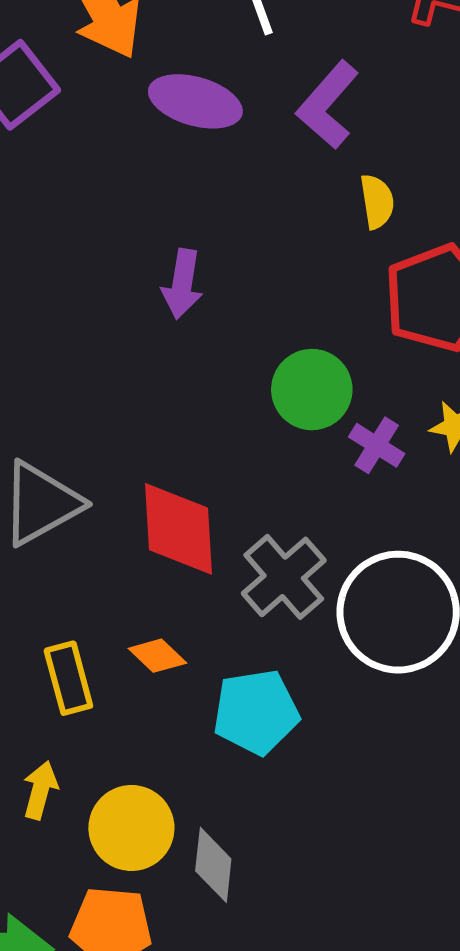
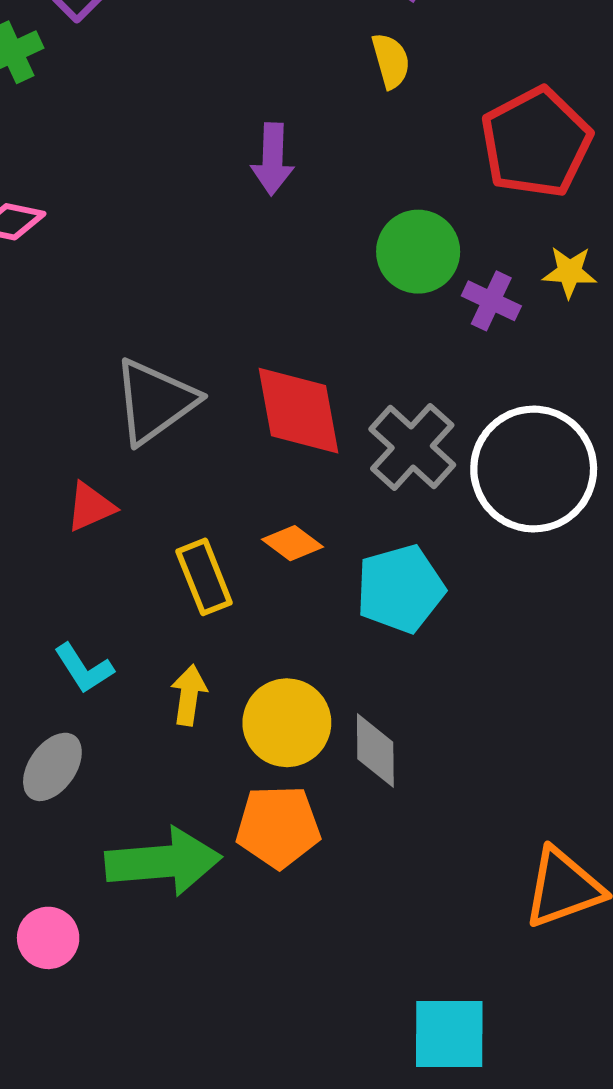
yellow semicircle: (377, 202) -> (391, 61), moved

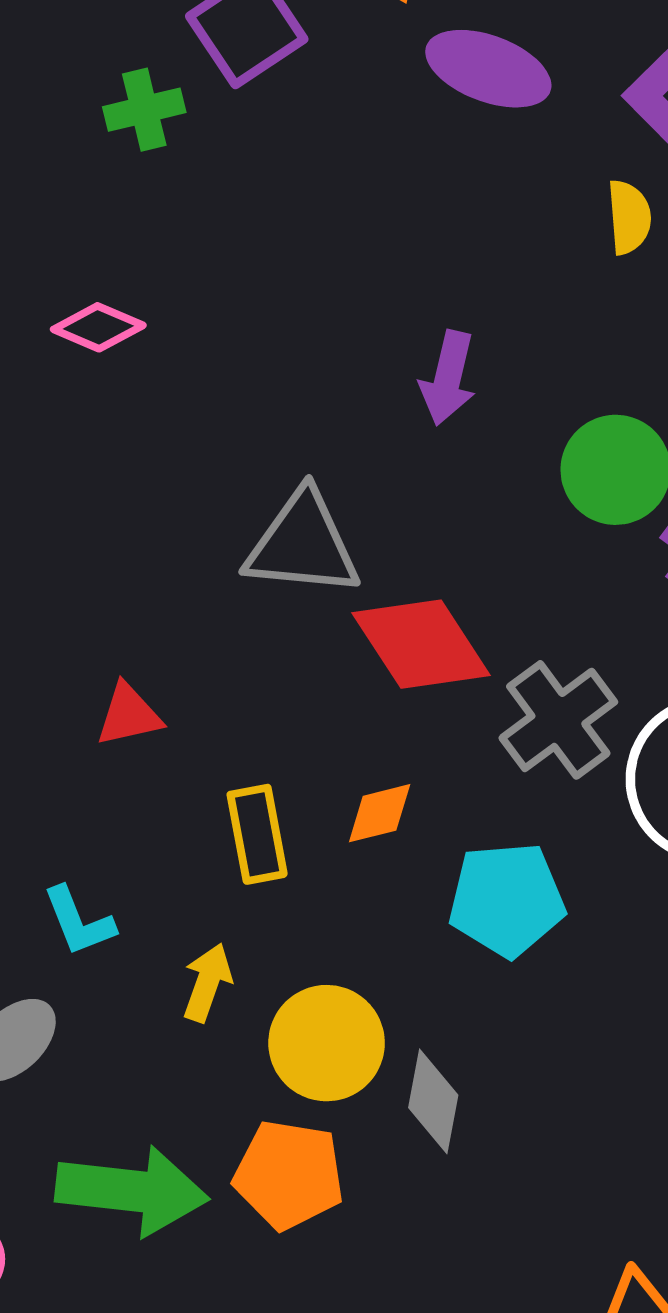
purple arrow: (273, 159) -> (448, 378), moved
gray triangle: (155, 401) -> (303, 544), moved, turned 30
red diamond: (299, 411) -> (421, 644), turned -34
orange diamond: (292, 543) -> (380, 813), turned -62

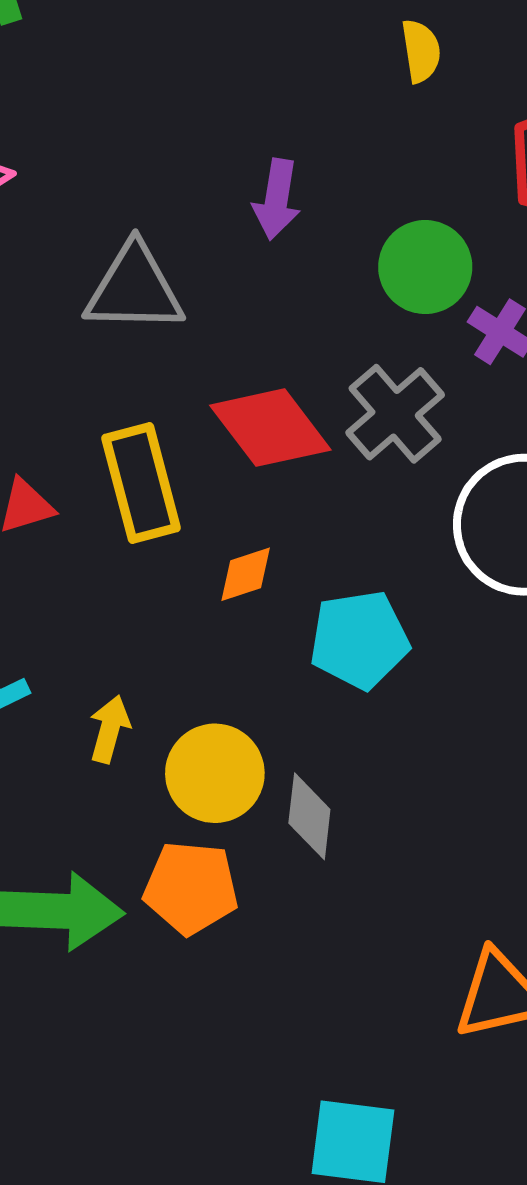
gray triangle: (303, 544) -> (134, 289), moved
gray cross: (558, 720) -> (395, 414), moved
yellow rectangle: (257, 834) -> (141, 483), moved, size x1.4

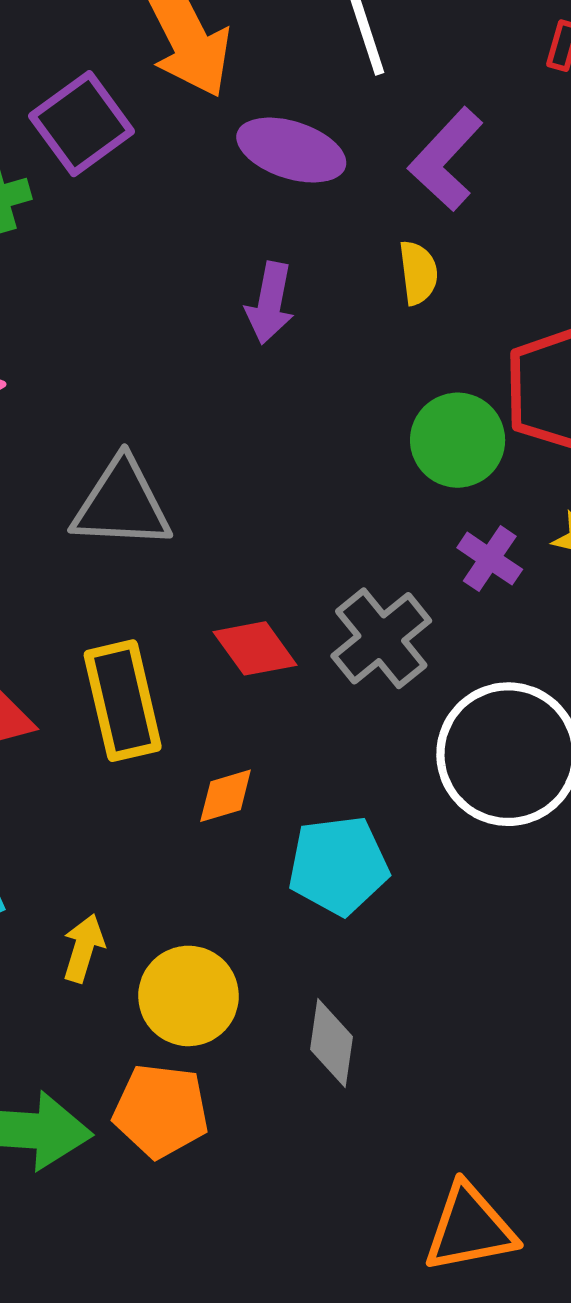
purple arrow: (277, 199) -> (270, 303), moved
green circle: (425, 267) -> (458, 440), moved
red diamond: (270, 428) -> (255, 648), size x0.7
gray diamond: (309, 816) -> (332, 1043), moved

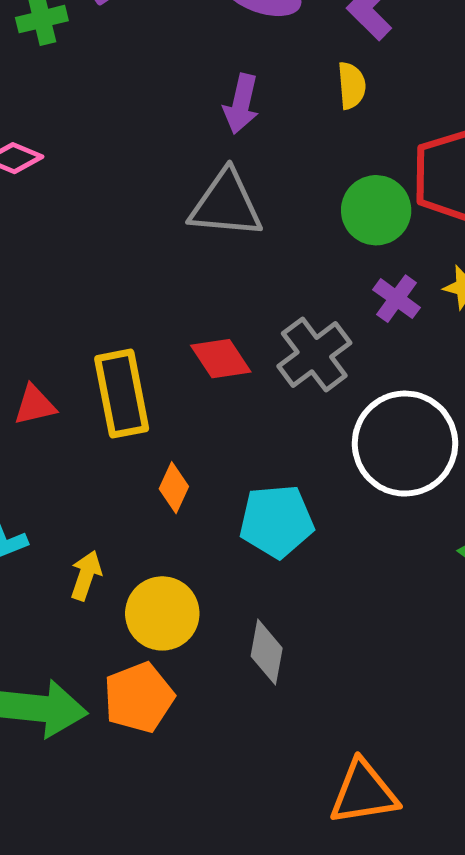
gray triangle: (122, 504) -> (226, 204), moved
orange diamond: (226, 796) -> (174, 488), moved, turned -51
orange pentagon: (161, 1111) -> (139, 698), turned -30

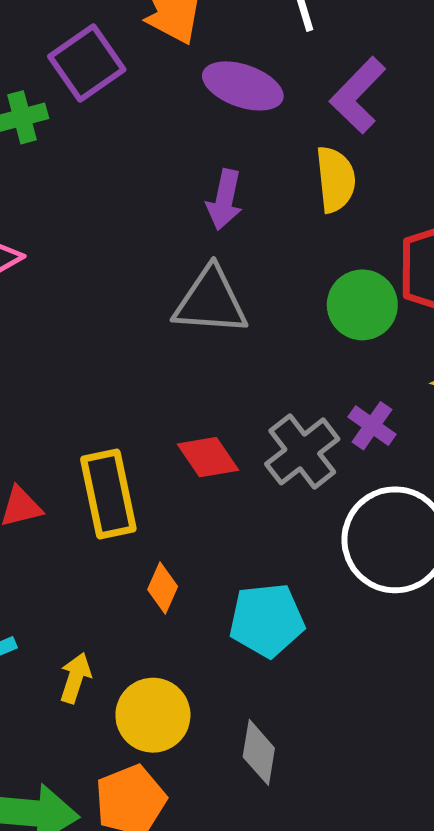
yellow semicircle: (352, 86) -> (336, 179), size x1.4
purple cross: (397, 299) -> (372, 426), moved

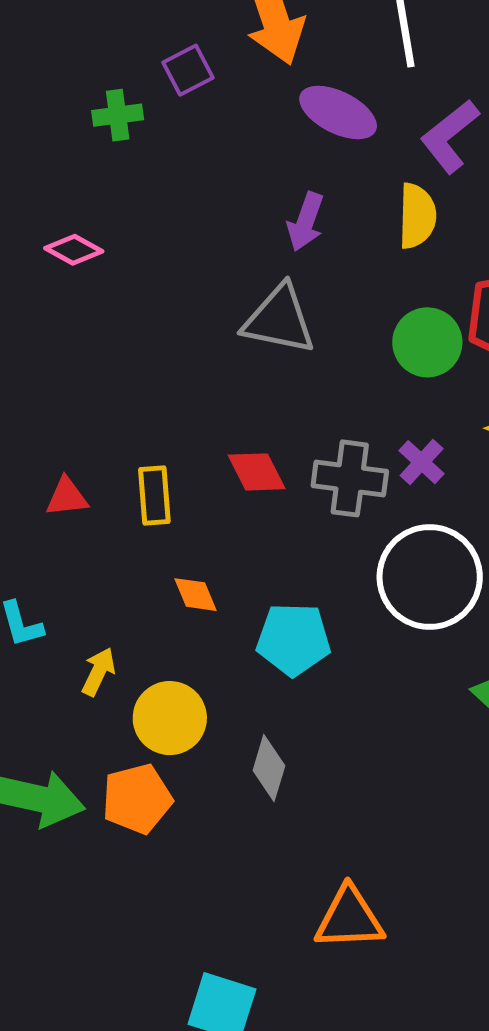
purple square: (87, 63) -> (188, 70), size x0.7
gray cross: (302, 451) -> (350, 478), turned 38
yellow rectangle: (108, 494) -> (154, 495), size x0.7
orange diamond: (163, 588) -> (196, 595), turned -54

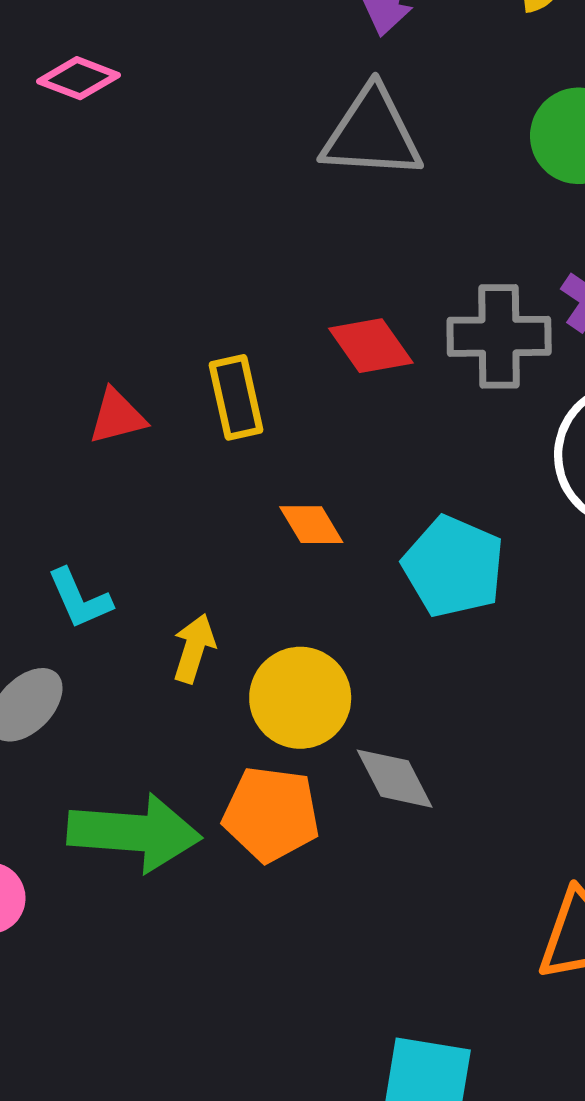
cyan pentagon: (293, 639) -> (454, 567), turned 30
gray diamond: (269, 768) -> (395, 779), moved, turned -36
orange pentagon: (137, 799) -> (271, 814), turned 30

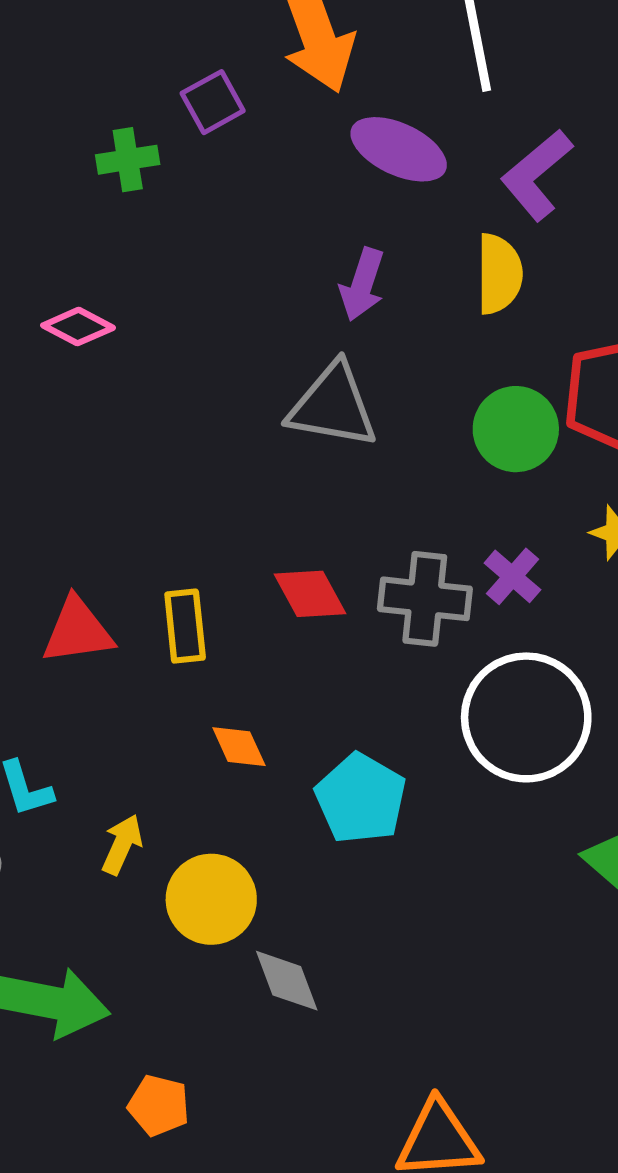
red triangle: (117, 416) -> (78, 631), size x1.4
orange pentagon: (271, 814) -> (159, 1105), moved, size x0.7

